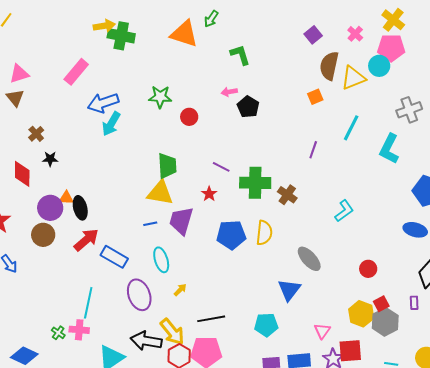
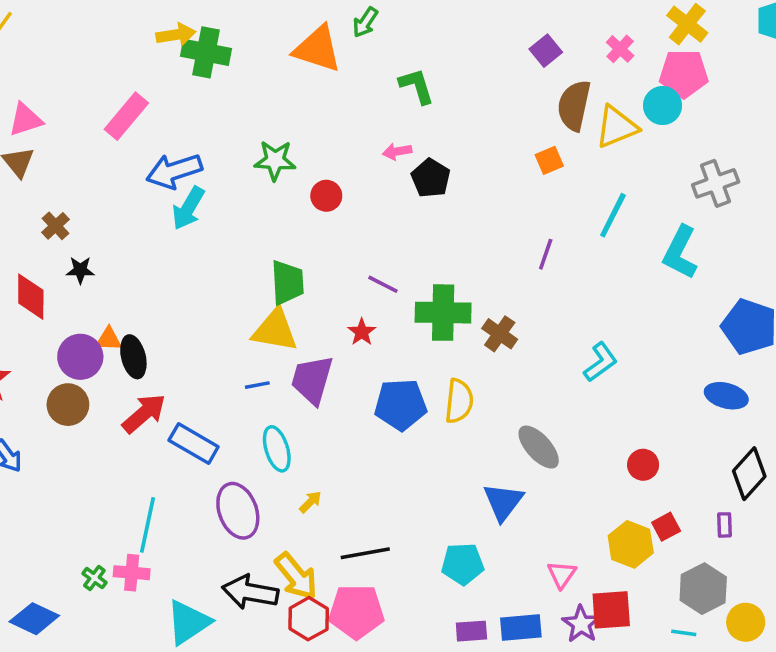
gray hexagon: (385, 322) -> (703, 589), moved

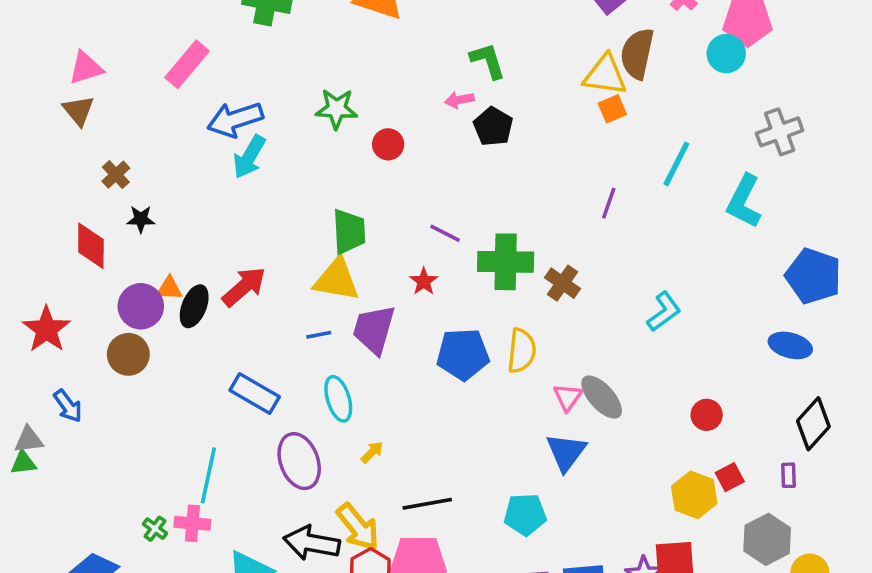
green L-shape: (417, 86) -> (488, 61), moved
yellow triangle: (617, 127) -> (605, 75), moved, turned 30
black ellipse: (133, 357) -> (194, 306), turned 36
red arrow: (144, 413) -> (244, 287), moved
pink triangle: (562, 574) -> (568, 397), moved

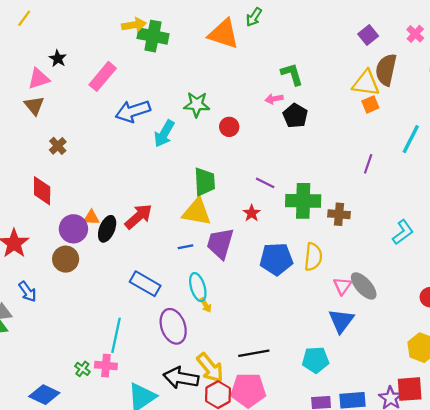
cyan arrow: (249, 157) -> (164, 134), moved
black star: (141, 219) -> (58, 59), moved, turned 30
brown cross: (562, 283) -> (339, 214), turned -30
yellow arrow: (372, 452) -> (206, 305), moved, turned 104

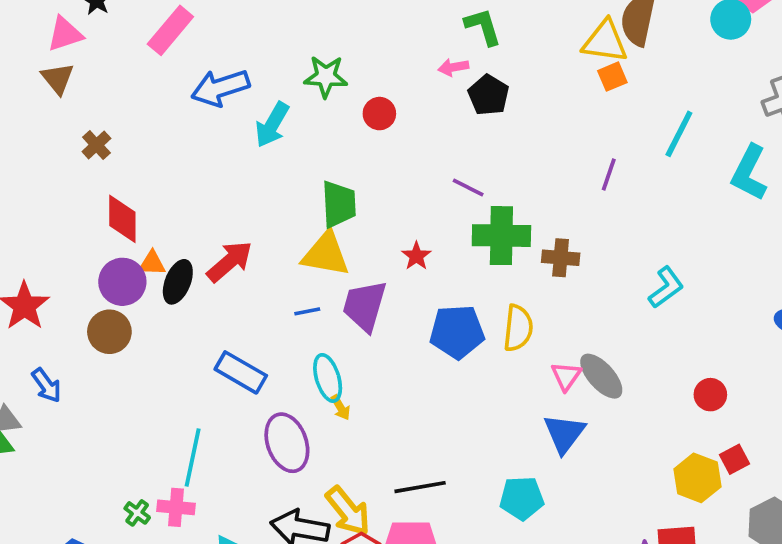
purple line: (265, 183) -> (468, 188), moved
red diamond: (42, 191) -> (122, 219), moved

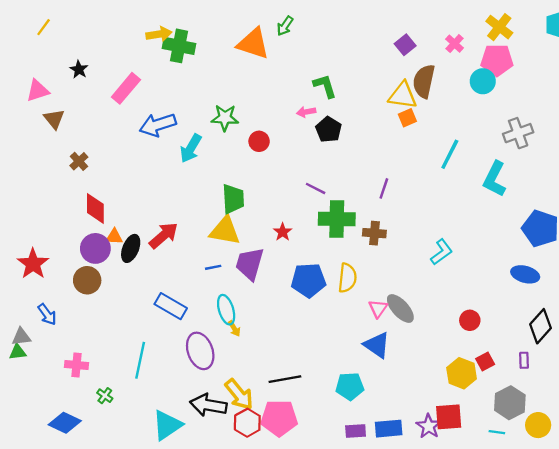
pink triangle: (65, 34) -> (38, 91), moved
purple line: (609, 175) -> (384, 188), moved
blue triangle: (564, 433) -> (377, 345), turned -32
pink cross: (176, 507) -> (77, 365), moved

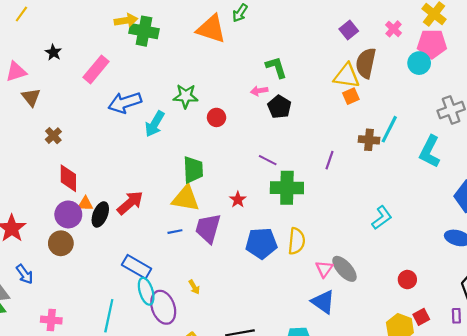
brown cross: (374, 233) -> (369, 140), moved
cyan ellipse: (226, 310) -> (146, 291), moved

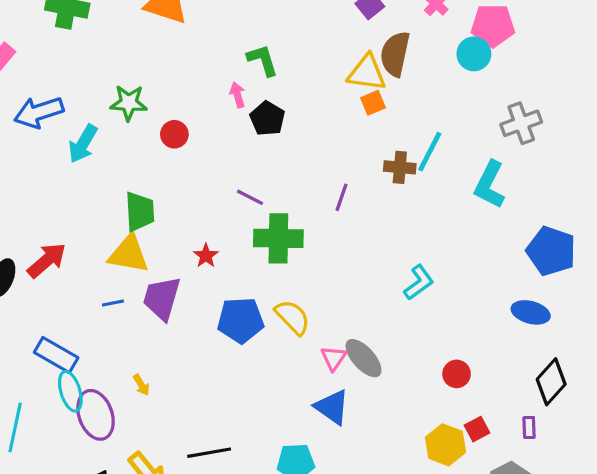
pink arrow: (259, 91) -> (237, 95), turned 84
yellow semicircle: (296, 241) -> (293, 317), turned -50

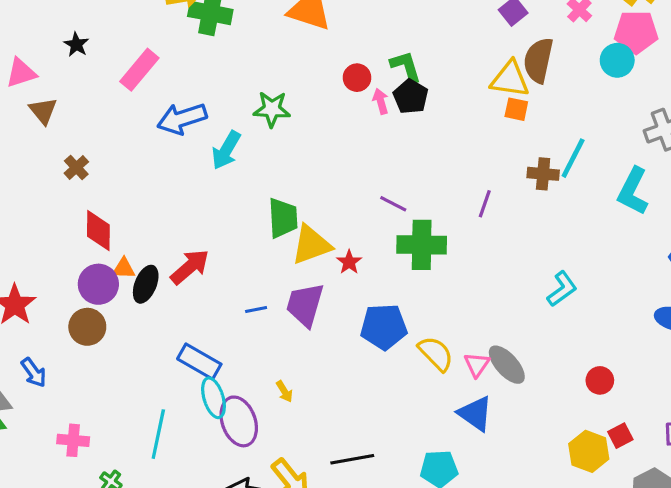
orange square: (373, 103) -> (516, 109), turned 35
black pentagon: (267, 119) -> (411, 97), moved
red circle: (174, 134) -> (357, 78), moved
yellow triangle: (129, 254) -> (311, 245), moved, turned -30
yellow semicircle: (293, 317) -> (436, 354), moved

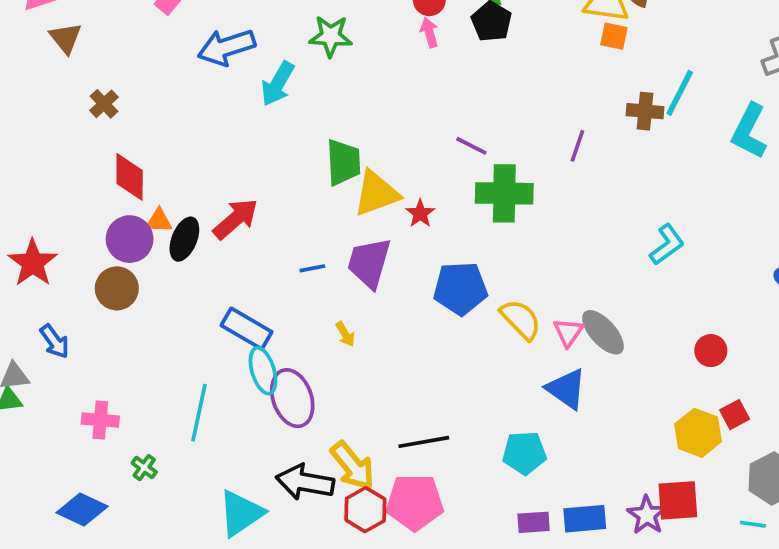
pink arrow: (381, 101) -> (429, 33), moved
yellow arrow: (284, 391) -> (345, 334), moved

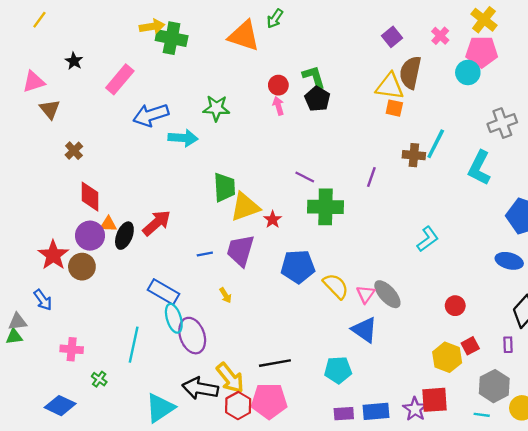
cyan arrow: (278, 84) -> (183, 138), turned -116
red star: (33, 263) -> (53, 255), moved

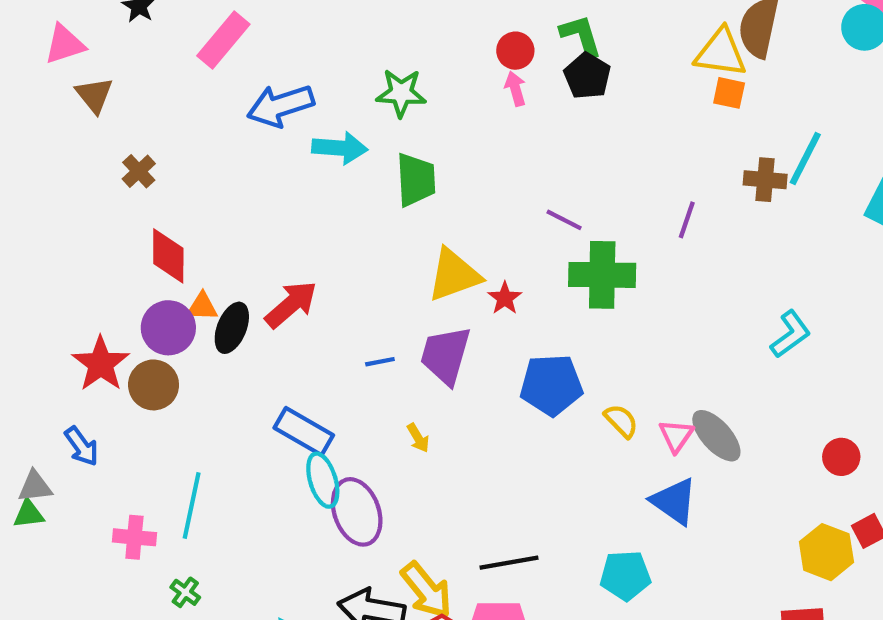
green trapezoid: (224, 187) -> (416, 180), moved
yellow semicircle: (336, 286) -> (621, 421), size x0.7
cyan line: (134, 345) -> (192, 506), moved

